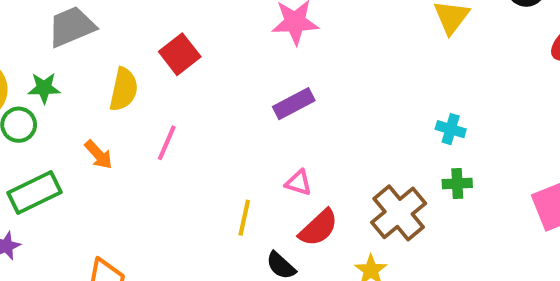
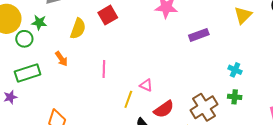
purple rectangle: (294, 104) -> (199, 35), moved
pink line: (167, 143) -> (104, 69), moved, turned -30
pink triangle: (298, 183) -> (146, 85), moved

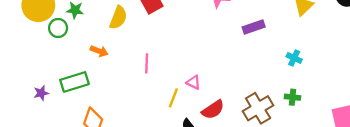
orange arrow: (61, 59) -> (99, 51), turned -35
cyan cross: (235, 70) -> (294, 58), moved
green rectangle: (28, 73) -> (74, 82), moved

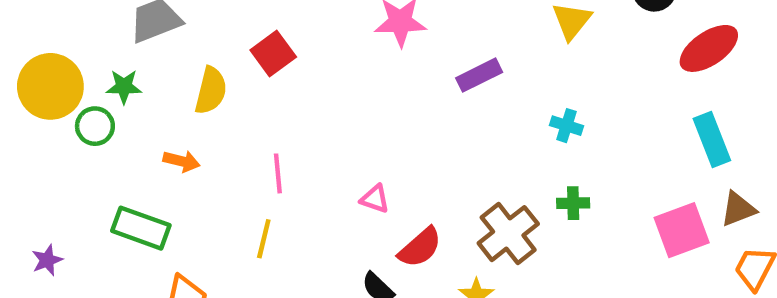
green rectangle: (74, 82) -> (141, 228), turned 44
purple star: (41, 93) -> (47, 260), moved
yellow line: (173, 98) -> (264, 239), moved

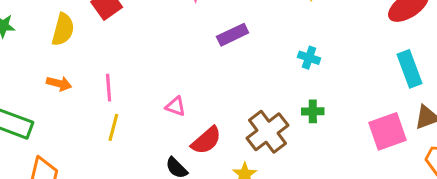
purple rectangle: (479, 75) -> (233, 35), moved
orange arrow: (182, 161) -> (59, 84), moved
yellow line: (264, 239) -> (113, 127), moved

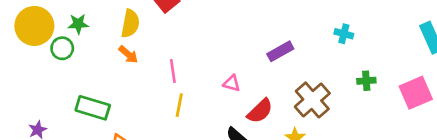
purple rectangle: (233, 35) -> (280, 51), moved
orange arrow: (59, 84) -> (128, 54), moved, turned 30
green cross: (313, 111) -> (366, 81), moved

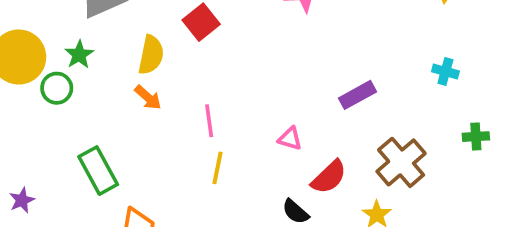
green star: (78, 24) -> (79, 55), turned -30
green rectangle: (93, 108) -> (98, 171), turned 44

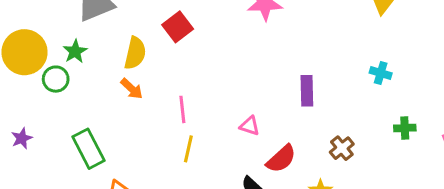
purple rectangle: (358, 95) -> (307, 91), turned -64
brown cross: (401, 162) -> (342, 148), size x0.6
purple star: (22, 200) -> (22, 138), moved

